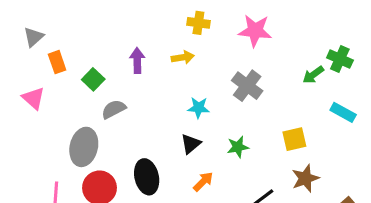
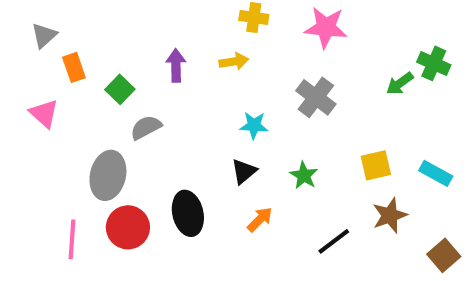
cyan rectangle: (343, 112) -> (436, 173), moved
green star: (238, 147) -> (304, 175), turned -30

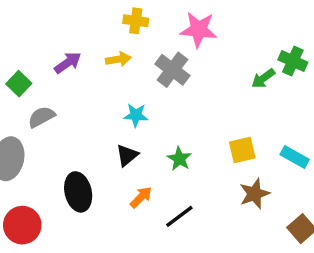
purple arrow: (176, 65) -> (68, 63), turned 56
gray cross: (316, 97) -> (172, 70), moved
red circle: (128, 227) -> (22, 225), moved
black line: (334, 241) -> (179, 216), moved

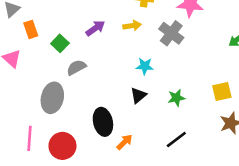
green star: (179, 159) -> (176, 98), turned 30
orange arrow: (141, 197) -> (124, 142), moved

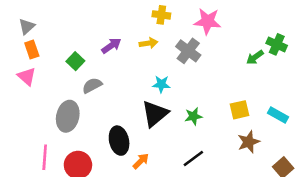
orange rectangle: (31, 29) -> (32, 50), moved
black triangle: (138, 95) -> (155, 114), size x1.6

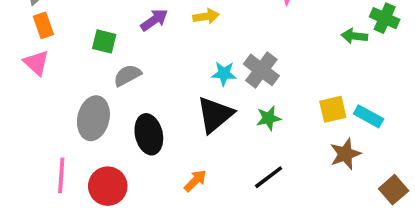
gray cross: (188, 51) -> (261, 70), moved
green arrow: (255, 57) -> (354, 36), turned 42
green square: (75, 61) -> (104, 41), turned -30
cyan rectangle: (278, 115) -> (369, 116), moved
black ellipse: (119, 141) -> (149, 134), moved

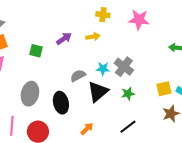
gray semicircle: (127, 75) -> (78, 76), moved

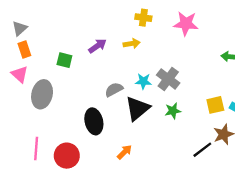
gray ellipse: (30, 94) -> (42, 94), moved
black line: (128, 127) -> (202, 150), moved

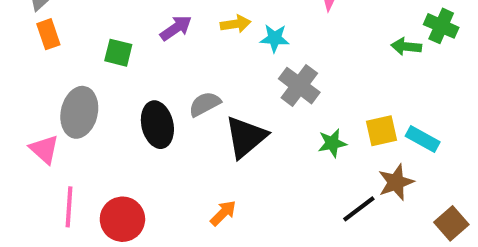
pink triangle: (20, 74) -> (44, 149), moved
cyan star: (143, 81) -> (275, 38), moved
green star: (173, 111) -> (332, 143), moved
black ellipse: (94, 121) -> (157, 125), moved

